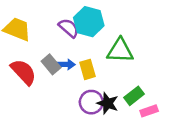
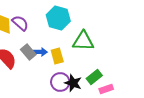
purple semicircle: (69, 28) -> (20, 23), moved

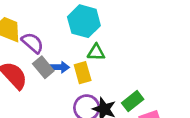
purple semicircle: (20, 23) -> (33, 43), moved
green triangle: (83, 41) -> (96, 52), moved, size x0.6

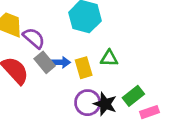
green triangle: (96, 52) -> (109, 58), moved

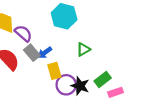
green triangle: (109, 58) -> (83, 49), turned -32
blue arrow: (61, 62) -> (45, 53), turned 144
yellow rectangle: (84, 68) -> (54, 71), moved

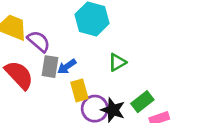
gray rectangle: (32, 53) -> (50, 67), turned 49

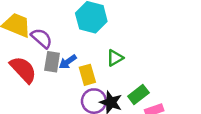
yellow rectangle: (79, 90) -> (87, 75), moved

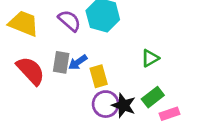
purple semicircle: (42, 38) -> (69, 21), moved
green triangle: (115, 58) -> (150, 58), moved

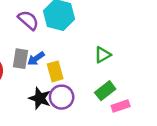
black star: (124, 105) -> (40, 98), moved

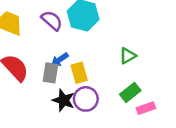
gray rectangle: (21, 59) -> (50, 73), moved

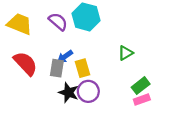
green rectangle: (130, 92) -> (141, 86), moved

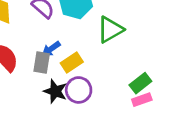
green triangle: (126, 53) -> (110, 30), moved, size x1.5
yellow rectangle: (82, 68) -> (72, 63), turned 72

